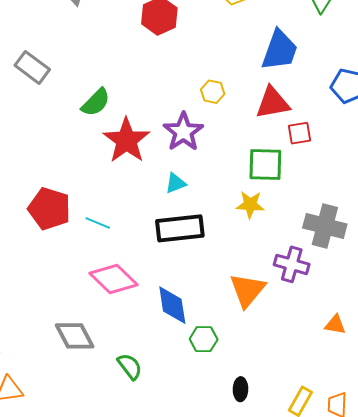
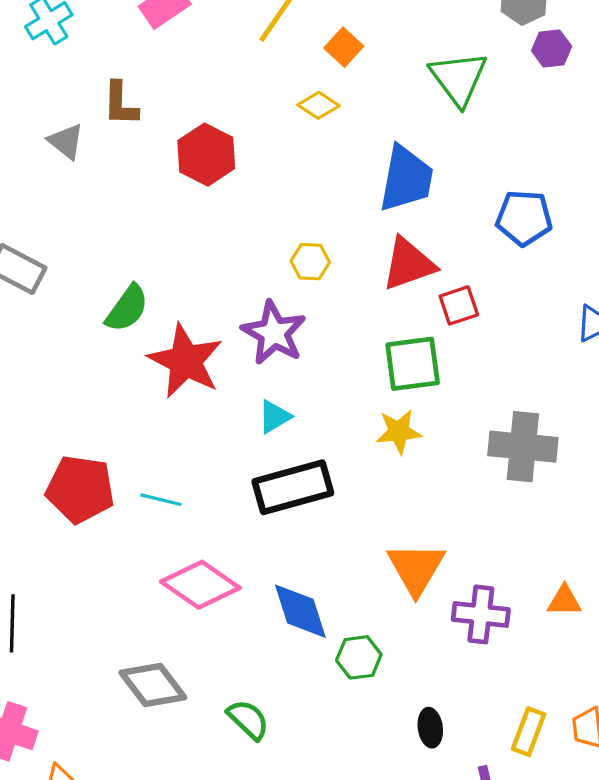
purple cross: (292, 264) -> (481, 614), moved

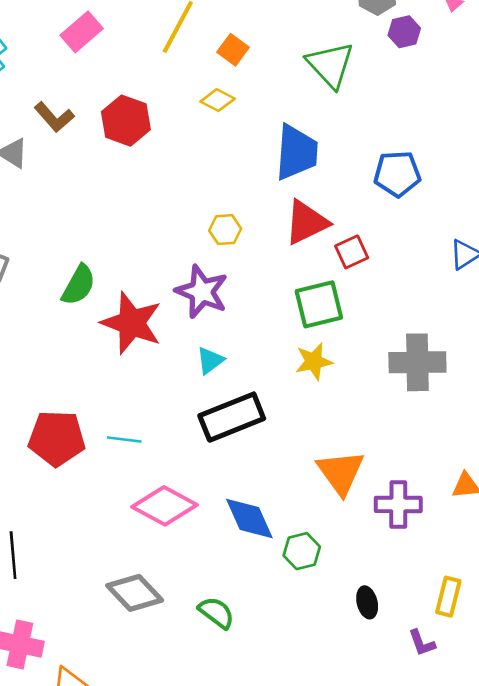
brown L-shape: (120, 104) -> (54, 117), turned -36
red hexagon: (206, 155) -> (126, 121), moved

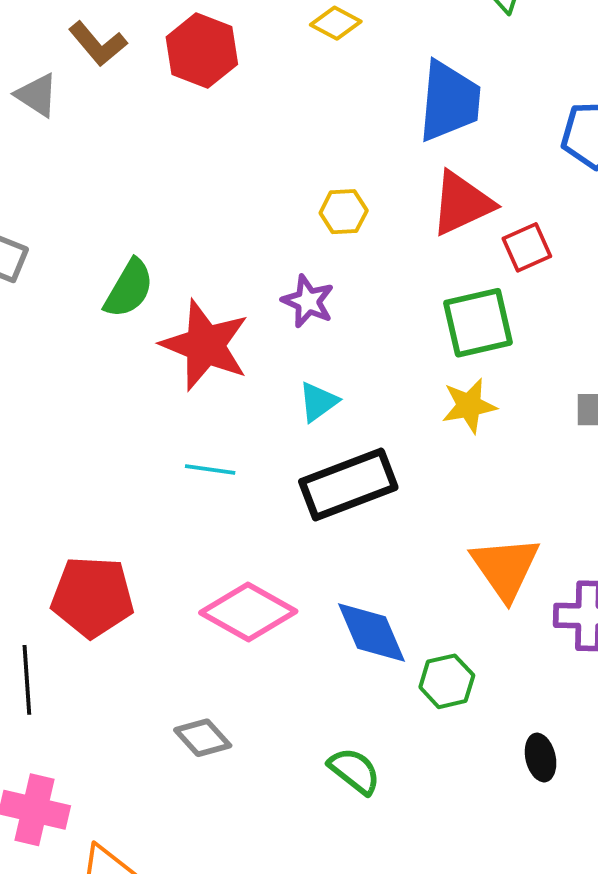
purple star: (202, 292) -> (308, 301), size x0.7
red pentagon: (57, 438) -> (92, 597), moved
cyan line: (124, 439) -> (210, 470), moved
gray diamond: (135, 593) -> (203, 738), size x0.7
green semicircle: (216, 613) -> (354, 771), moved

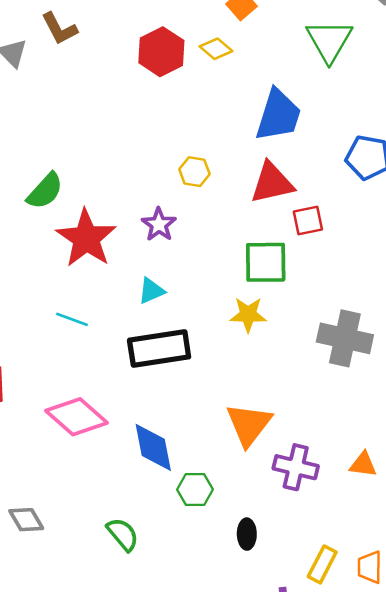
red hexagon: (202, 51) -> (161, 52), moved
gray diamond: (203, 738) -> (26, 520), moved
black ellipse: (541, 758) -> (247, 534), moved

